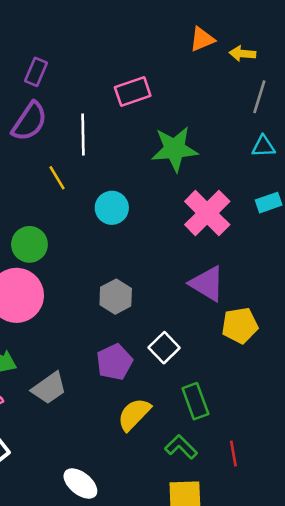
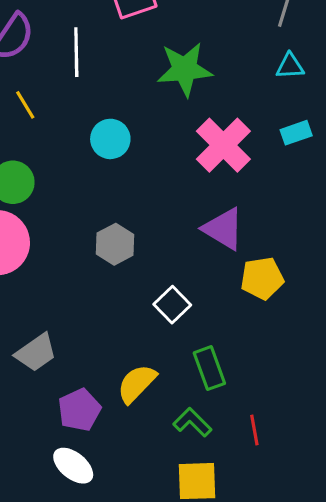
yellow line: (57, 178) -> (25, 105), moved
purple pentagon: (114, 362) -> (79, 410), moved

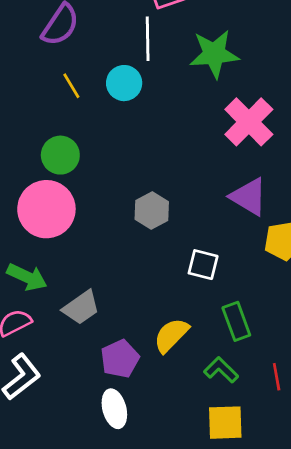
white line: (76, 52) -> (148, 39), moved
cyan circle: (110, 139) -> (124, 83), moved
white square: (172, 305) -> (203, 265), turned -32
white ellipse: (73, 466) -> (114, 409), turned 36

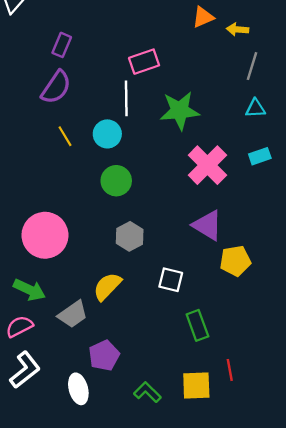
green circle: (60, 155) -> (116, 181), moved
yellow semicircle: (171, 335) -> (107, 286), moved
green L-shape: (221, 370) -> (147, 392), moved
white ellipse: (114, 409) -> (78, 389), moved
yellow square: (225, 423) -> (196, 385), moved

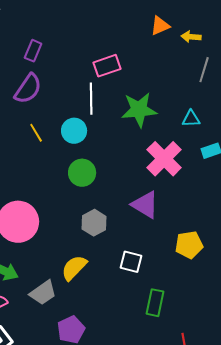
cyan triangle: (255, 108) -> (191, 119), moved
purple triangle: (207, 225) -> (145, 205), moved
green rectangle: (197, 325) -> (155, 303), turned 32

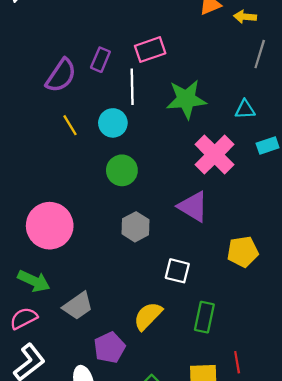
purple rectangle: (33, 51) -> (100, 60), moved
yellow semicircle: (74, 268) -> (148, 316), moved

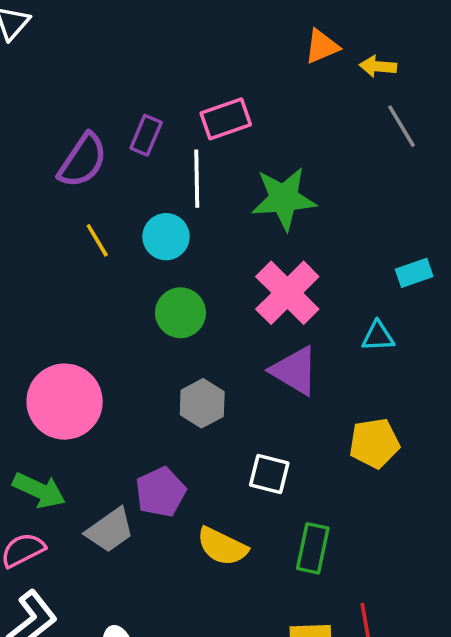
gray line: (260, 54) -> (401, 126), turned -48
cyan triangle: (245, 109) -> (378, 336), moved
pink cross: (215, 155) -> (287, 293), moved
yellow semicircle: (148, 316) -> (222, 546), turned -108
purple pentagon: (109, 348) -> (161, 492), moved

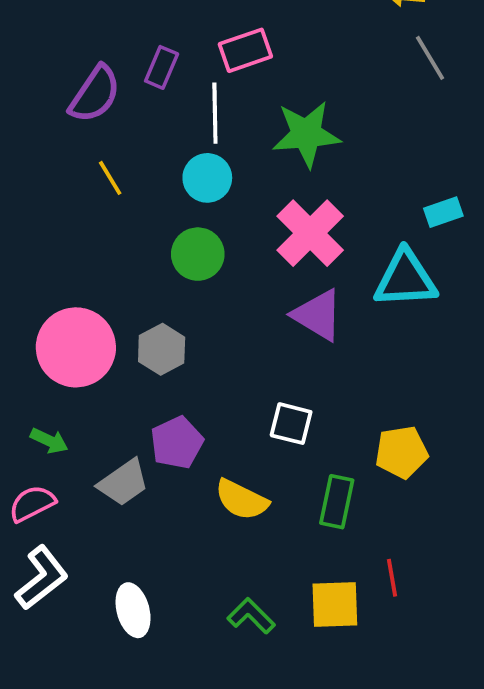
cyan circle: (166, 237) -> (207, 178), moved
cyan triangle: (378, 336) -> (405, 279), size x1.8
gray hexagon: (202, 403) -> (162, 349), moved
yellow pentagon: (374, 443) -> (402, 452), moved
green arrow: (39, 490) -> (49, 441), size x0.7

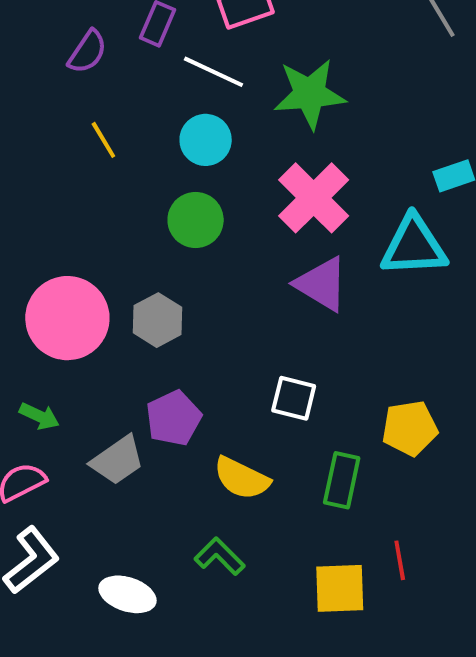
purple semicircle: (95, 94) -> (87, 52), size x0.7
white line: (215, 113) -> (214, 72), turned -64
white ellipse: (133, 610) -> (127, 594), turned -57
green L-shape: (251, 616) -> (220, 556), moved

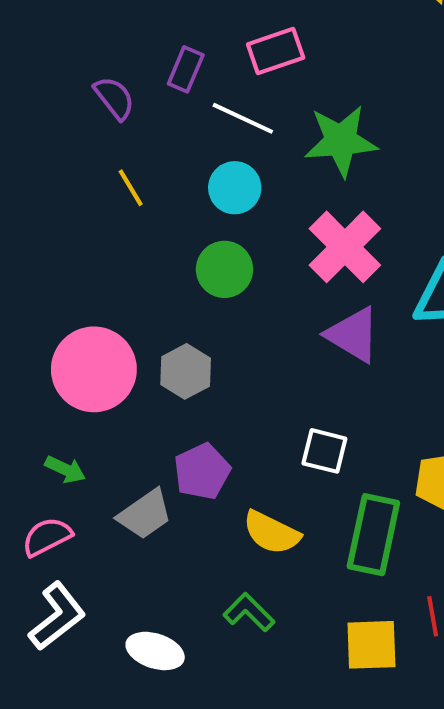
purple semicircle: (87, 52) -> (114, 98), turned -72
green rectangle: (342, 480) -> (373, 535), size x1.4

